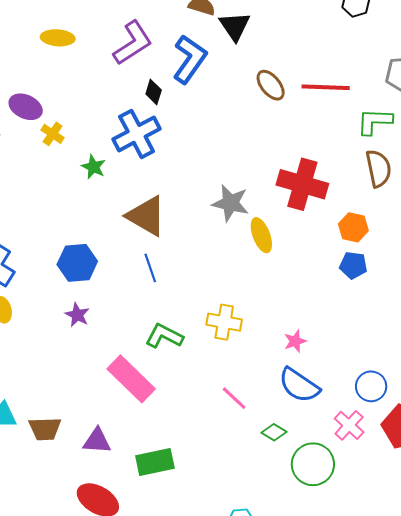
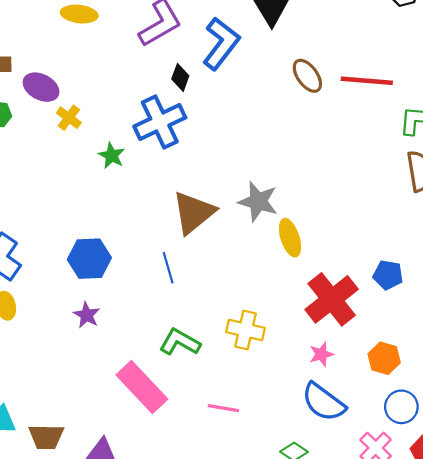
red cross: (302, 184) -> (332, 299), moved, turned 33
brown triangle: (146, 216) -> (194, 213), moved, turned 48
orange hexagon: (353, 227) -> (384, 358), moved
pink line: (234, 398) -> (223, 408), moved, turned -36

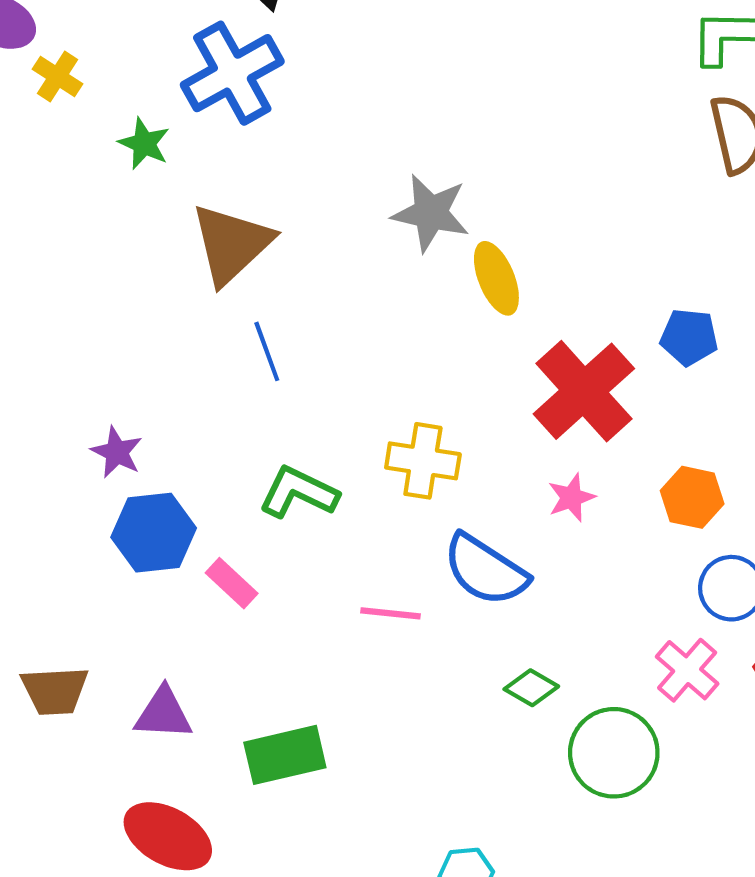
brown triangle: (194, 213) -> (231, 244), moved
blue hexagon: (89, 259) -> (154, 533), moved
pink rectangle: (142, 387) -> (232, 583), size x0.5
blue semicircle: (323, 402) -> (485, 570), moved

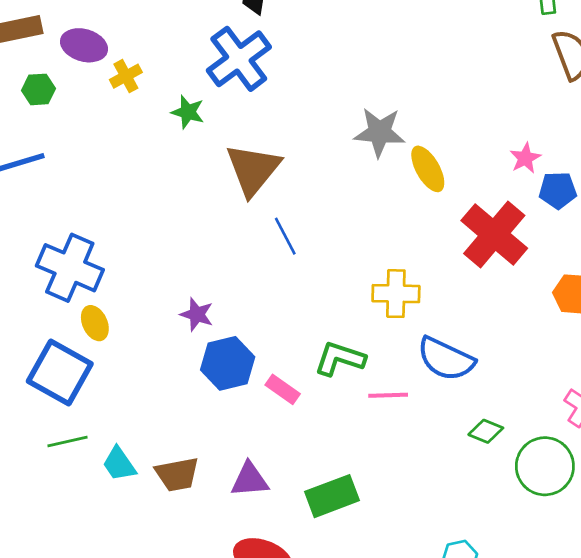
yellow cross: (58, 77) -> (126, 76), turned 36
green L-shape: (299, 492) -> (340, 359), moved
pink star: (571, 498) -> (525, 158), moved

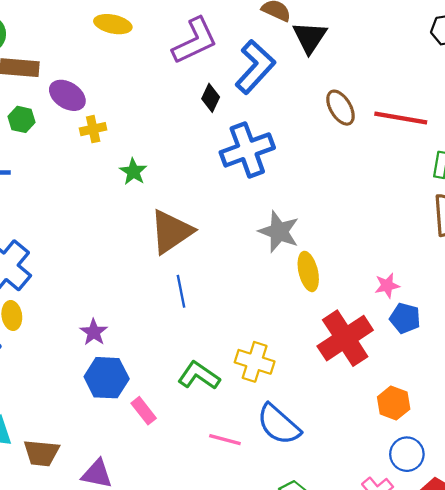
blue cross: (239, 59) -> (247, 150), moved
green L-shape: (340, 359) -> (199, 376), moved

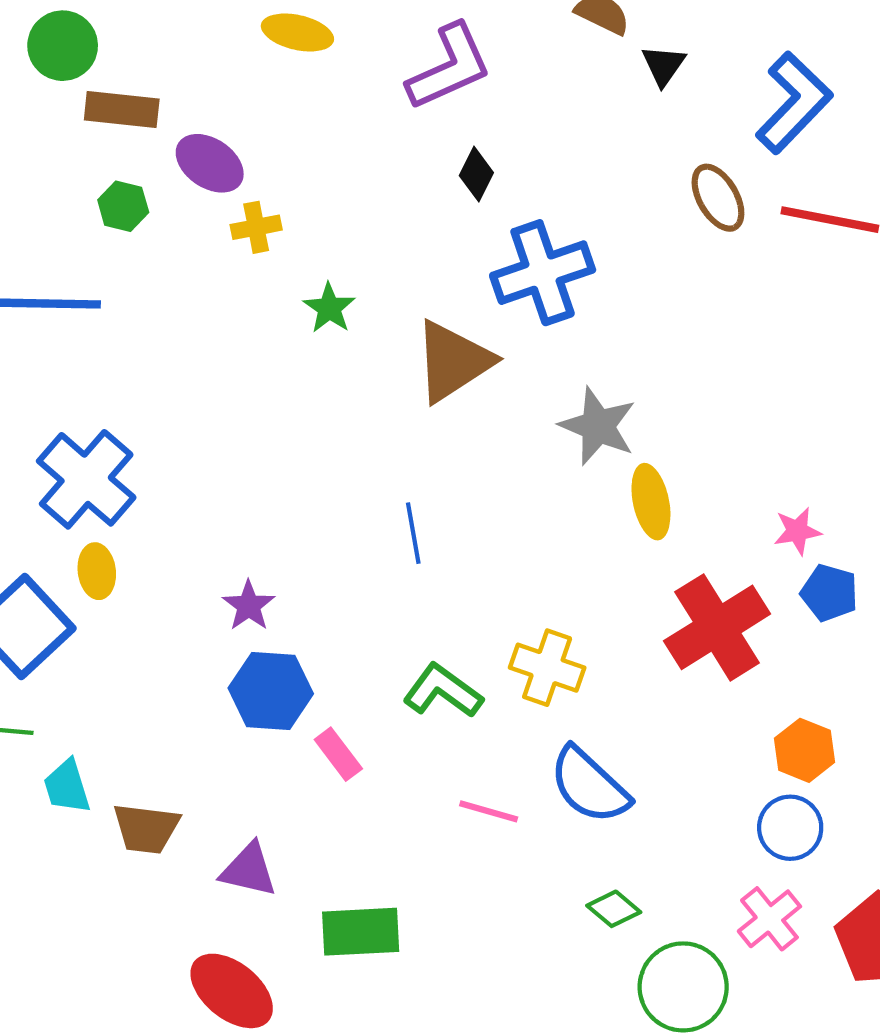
black triangle: (310, 37) -> (663, 65), size x0.7
blue L-shape: (255, 67) -> (794, 103), moved
brown triangle: (171, 232) -> (453, 361), moved
blue circle: (407, 454) -> (790, 828), moved

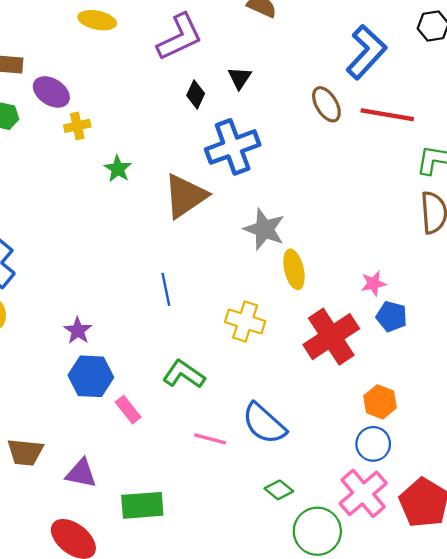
black triangle: (663, 65) -> (240, 78), moved
yellow cross: (547, 668) -> (245, 322), moved
pink cross: (769, 919) -> (363, 493), size x1.4

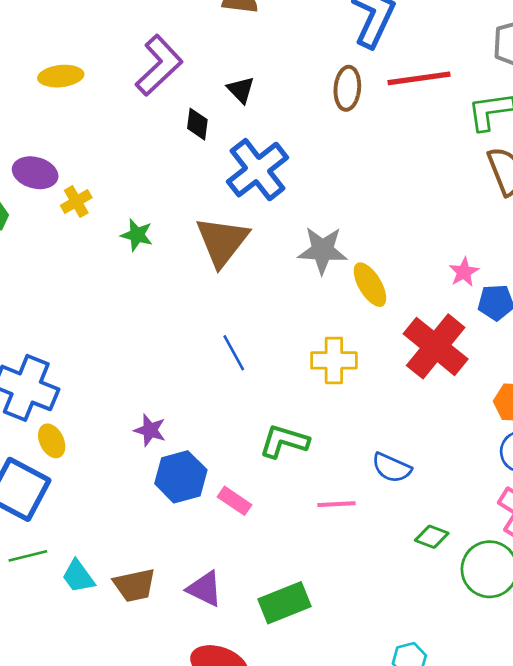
brown ellipse: (326, 104) -> (347, 88), turned 54
blue semicircle: (264, 424) -> (392, 468), size x0.7
purple triangle: (81, 473) -> (205, 589), turned 32

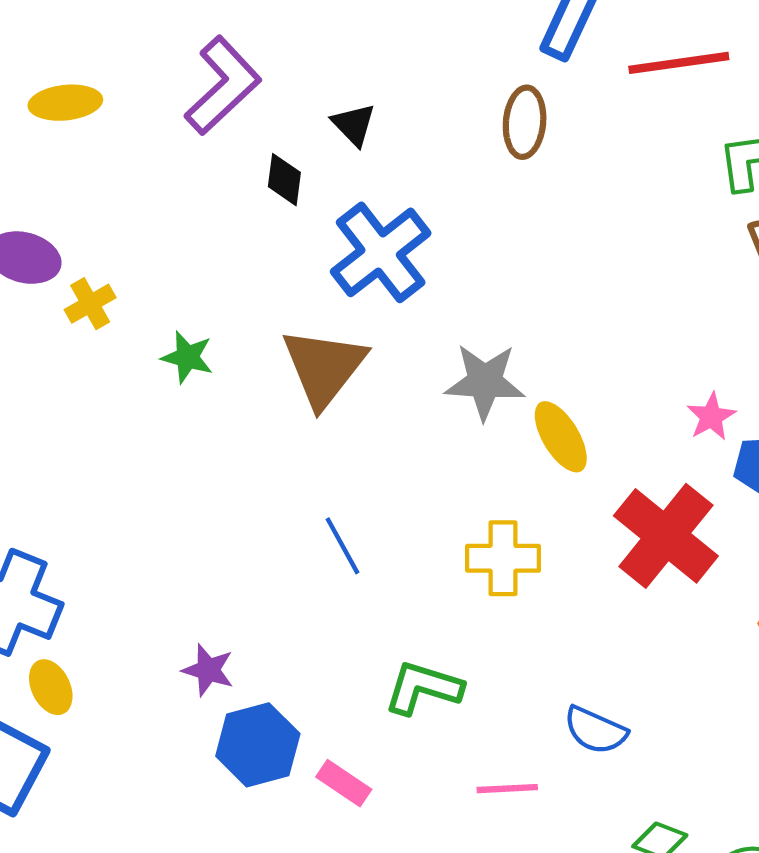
red line: (419, 78) -> (679, 63), moved

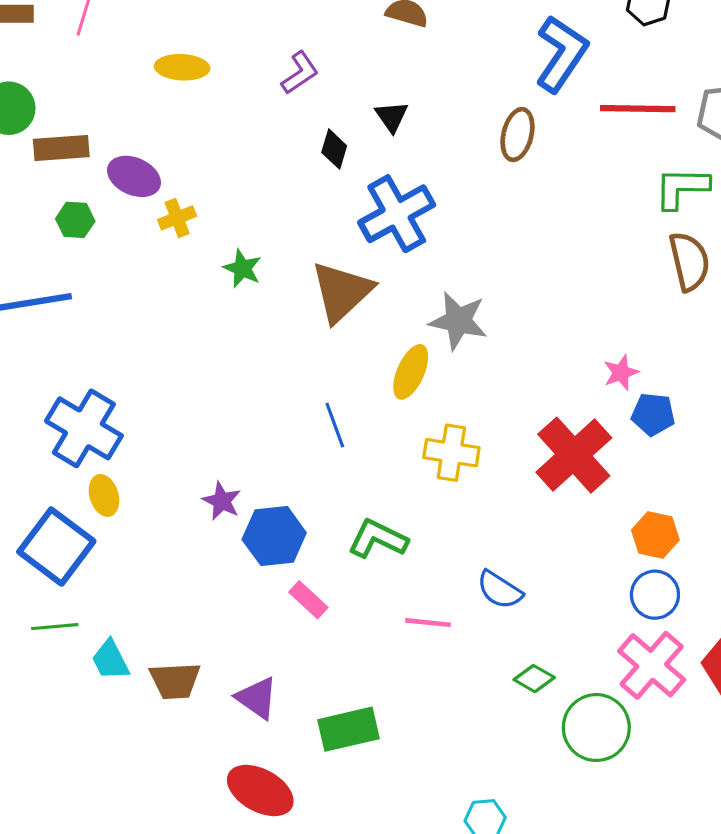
purple L-shape: (223, 86) -> (300, 73), size x0.6
yellow ellipse: (561, 437) -> (411, 372), moved, turned 46
blue hexagon: (258, 745) -> (274, 536), moved

